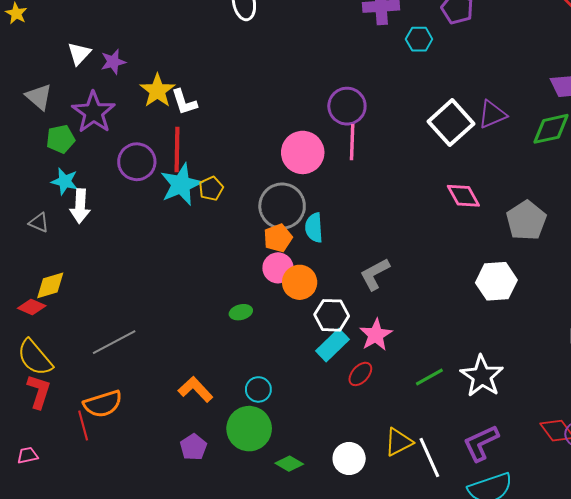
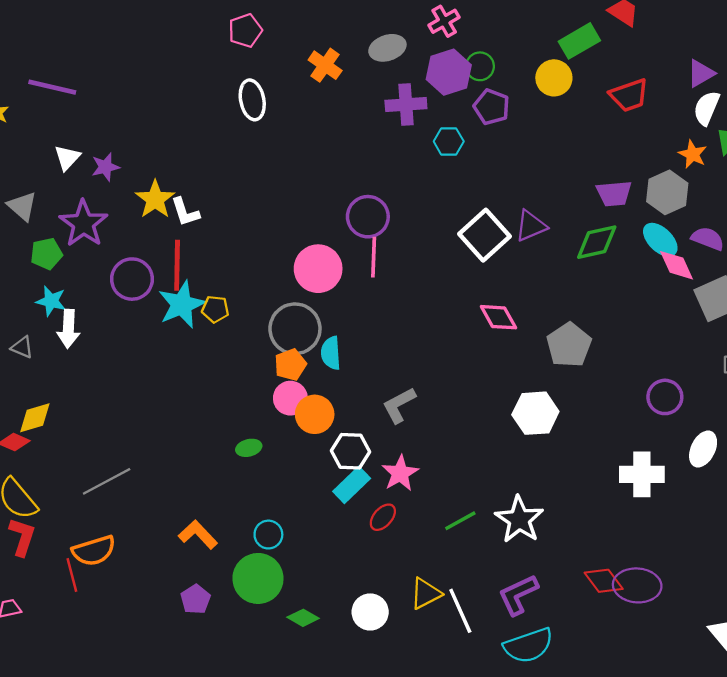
yellow pentagon: (211, 189) -> (215, 309), turned 30

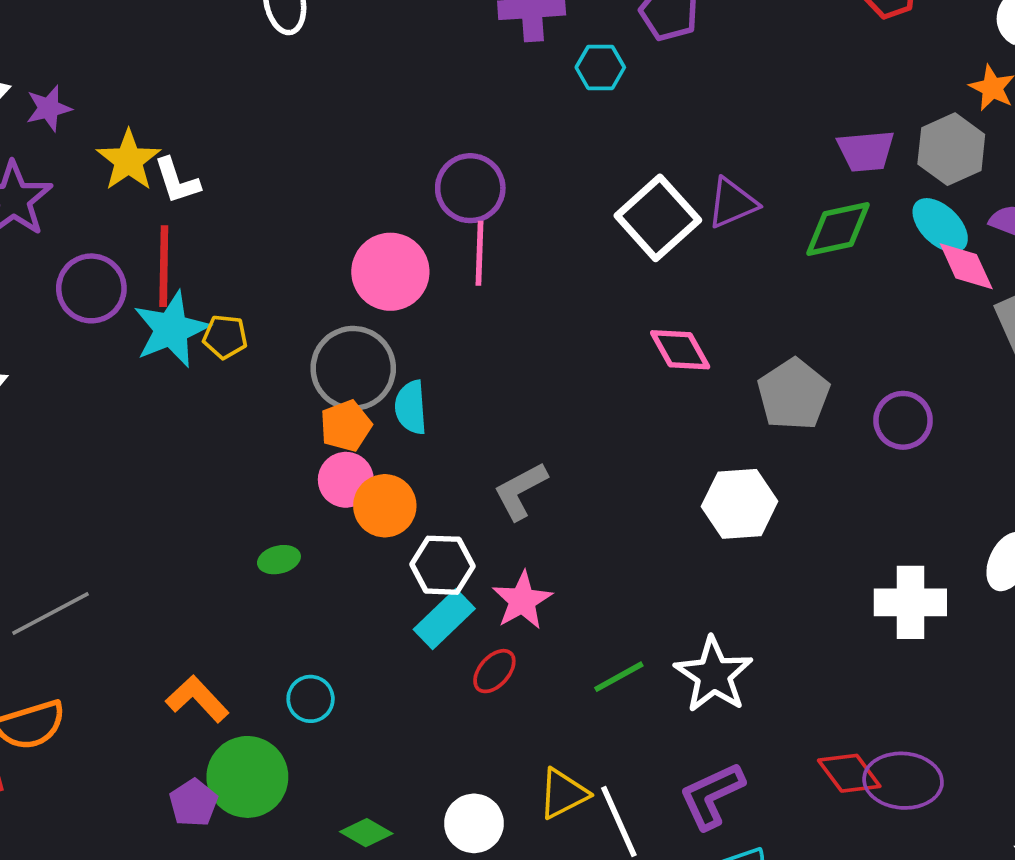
purple circle: (665, 397) -> (903, 420), moved
green circle: (258, 578) -> (247, 777), moved

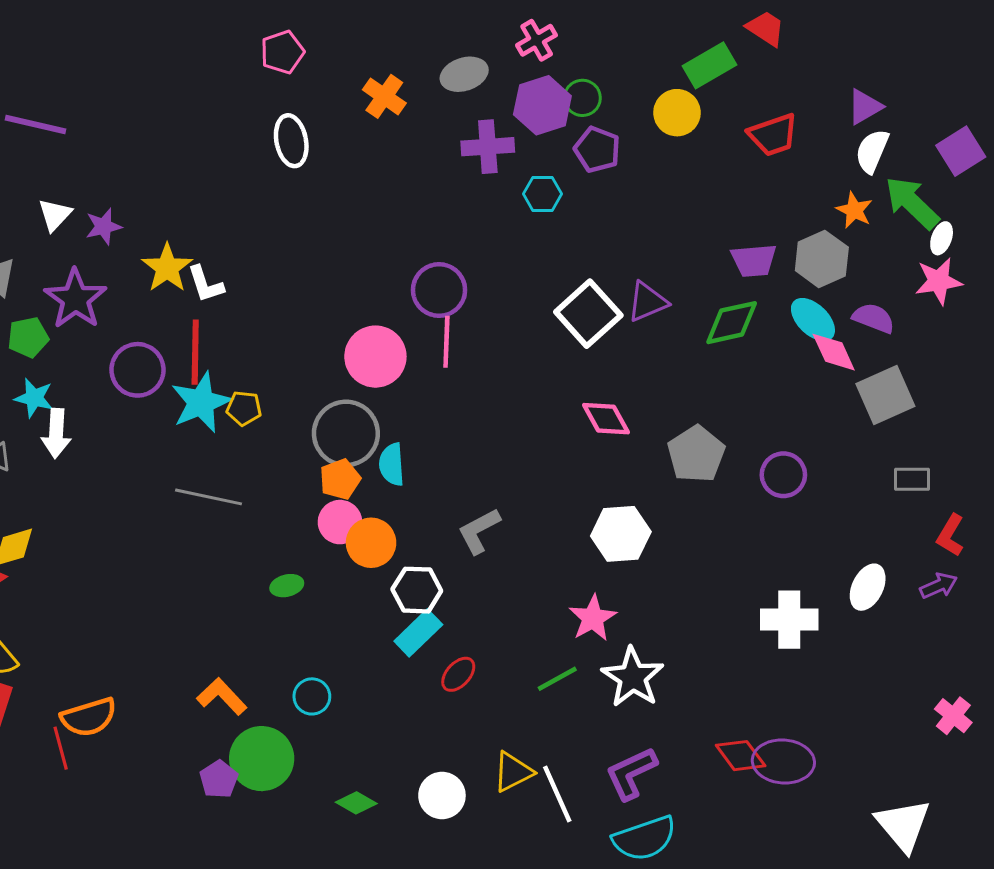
white hexagon: (740, 504) -> (621, 534), moved
pink star: (522, 600) -> (593, 618), moved
gray line: (51, 613) -> (208, 497), moved, turned 40

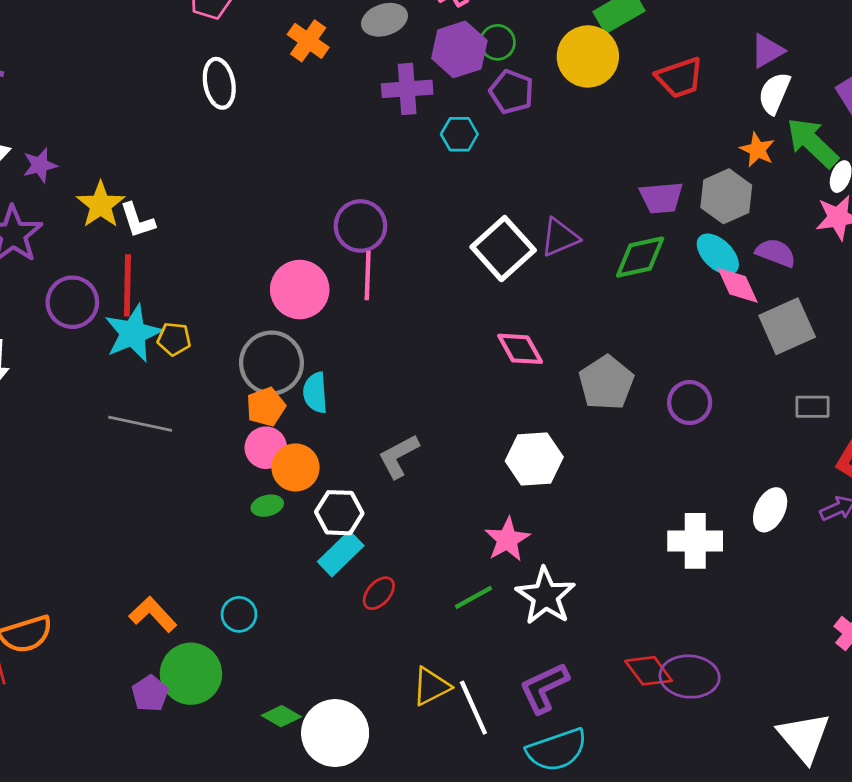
yellow circle: (677, 113) -> (588, 56), size x1.4
green ellipse: (287, 586) -> (267, 506), moved
white circle: (442, 795) -> (335, 733), moved, size x1.5

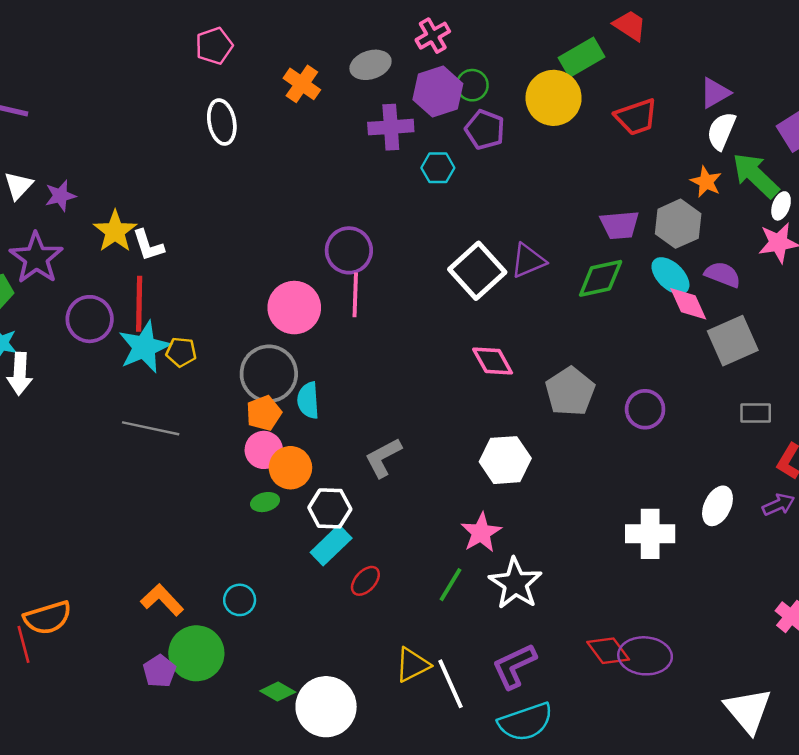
green line: (473, 597) -> (451, 585), turned -30

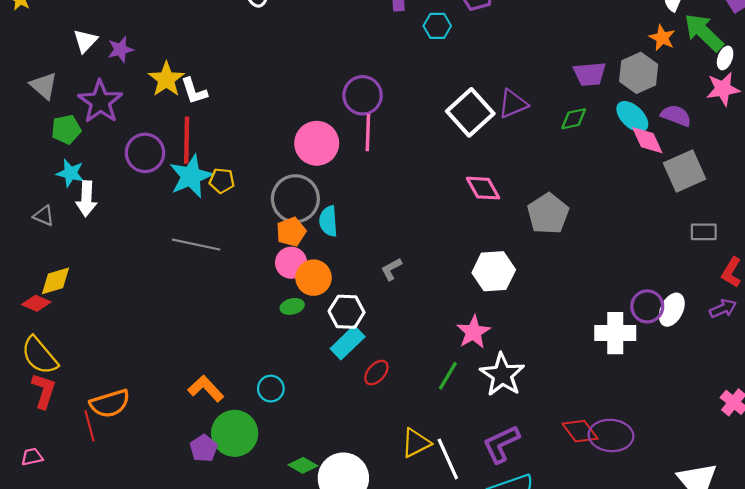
green diamond: (601, 278) -> (574, 119), size x0.7
purple circle: (645, 409) -> (647, 306), moved
gray L-shape: (383, 458) -> (391, 269), size x0.7

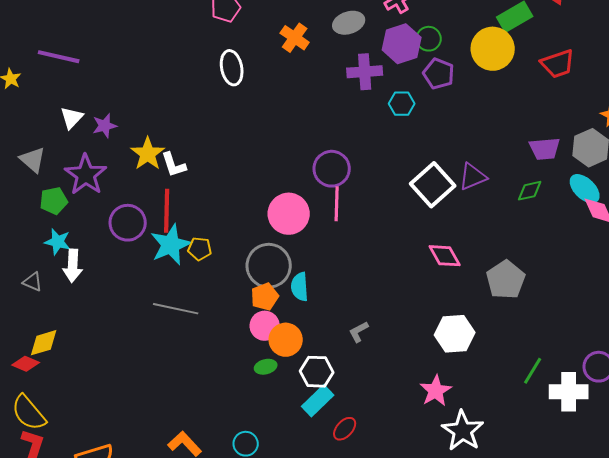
green line: (448, 376) -> (533, 371), moved

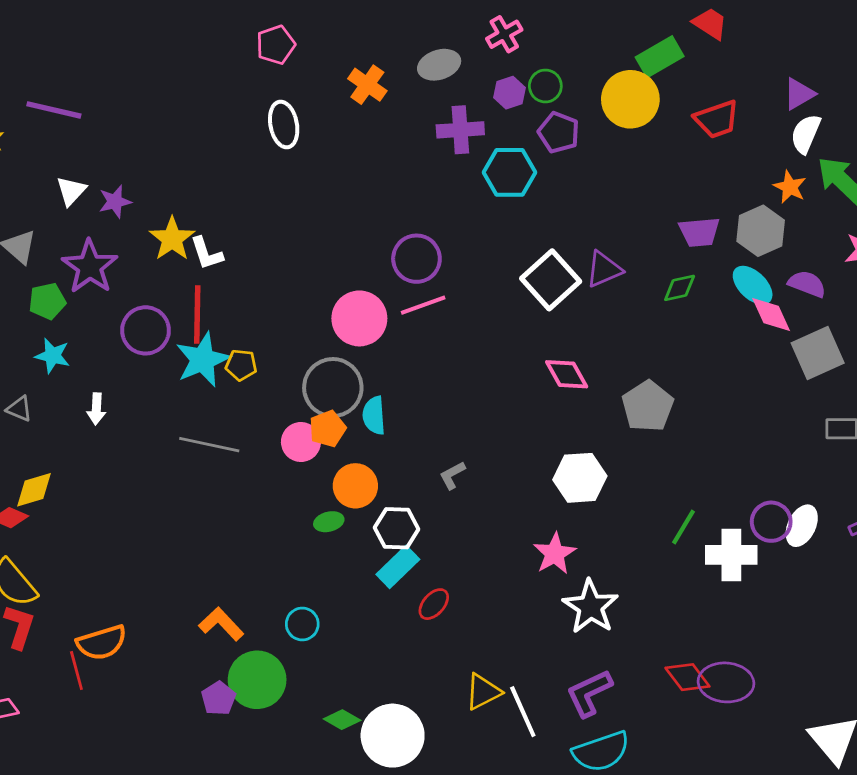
purple hexagon: (402, 44) -> (509, 93), size x0.6
cyan hexagon: (402, 104) -> (509, 172), size x1.5
pink line: (337, 204) -> (423, 305), turned 68
white arrow: (73, 266) -> (96, 409), moved, size x0.7
pink circle: (265, 326) -> (301, 442), moved

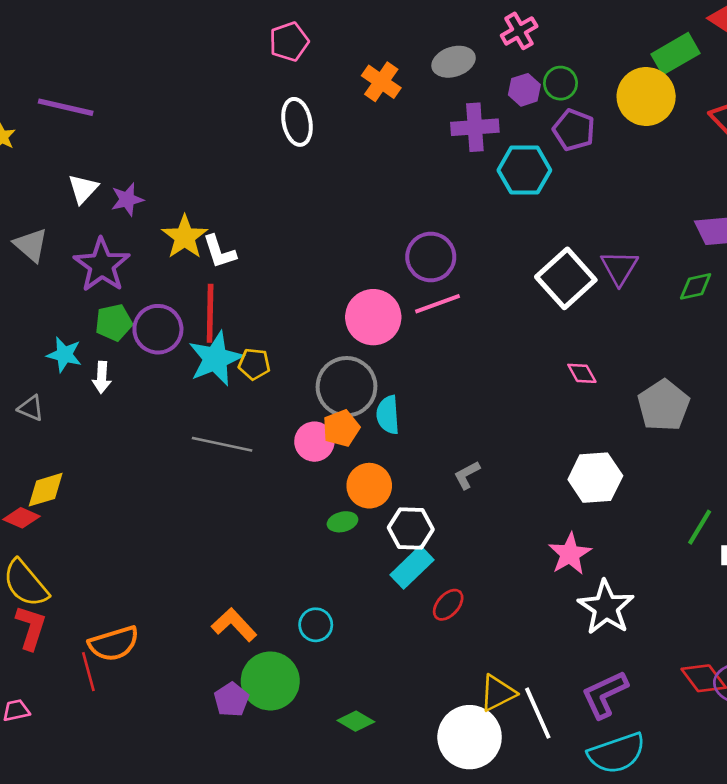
purple triangle: (604, 269) -> (619, 268), turned -36
green pentagon: (47, 301) -> (114, 323), moved
pink diamond: (567, 374) -> (582, 373), size x0.7
white arrow: (96, 409) -> (102, 377), moved
white circle: (393, 736) -> (470, 737), moved

